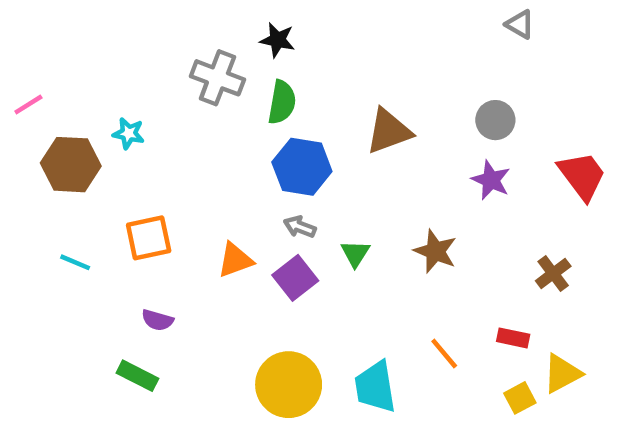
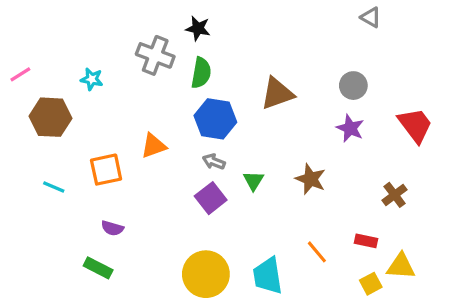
cyan star: (129, 133) -> (92, 79), moved
orange triangle: (235, 260) -> (154, 146), moved
yellow triangle: (562, 374) -> (401, 266), turned 32

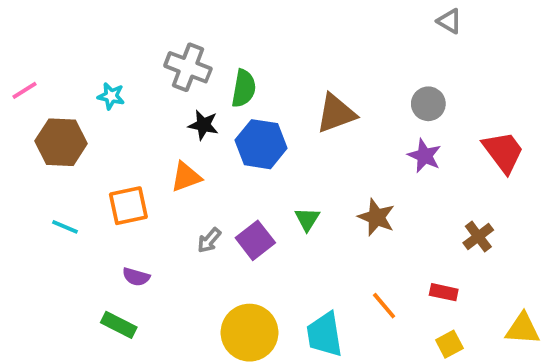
black star: (198, 28) -> (203, 125), moved
gray arrow: (214, 162) -> (209, 240), moved, turned -70
yellow triangle: (401, 266) -> (523, 329), moved

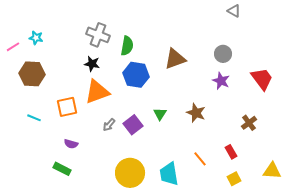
cyan star: (111, 96) -> (36, 38), moved
black star: (203, 125) -> (92, 64), moved
orange triangle: (186, 177) -> (97, 92), size x1.5
red rectangle: (444, 292) -> (231, 152), turned 48

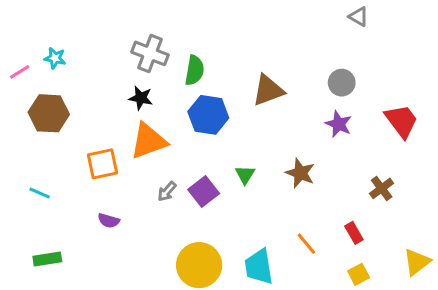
cyan line: (34, 118) -> (40, 193), moved
green rectangle: (62, 169) -> (47, 259), moved, turned -36
yellow triangle: (272, 171) -> (417, 262), turned -42

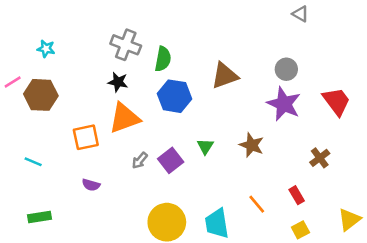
pink line: (20, 72) -> (13, 82), moved
purple star: (339, 124) -> (284, 104), size x1.5

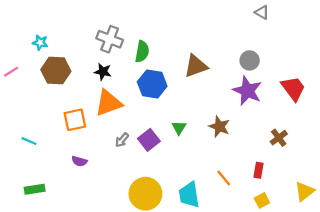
brown hexagon: (41, 95) -> (56, 71), moved
red rectangle: (297, 195) -> (259, 170), turned 40

